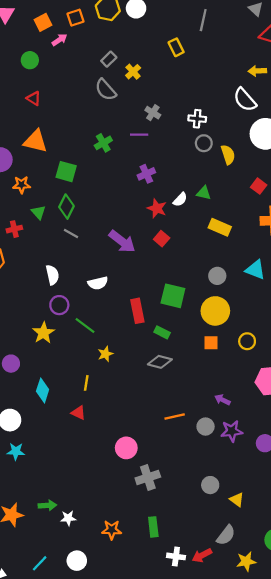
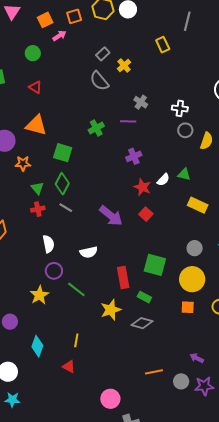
yellow semicircle: (228, 155) -> (206, 141), turned 36
red cross: (14, 229) -> (38, 209), moved
yellow star: (105, 354) -> (111, 310), moved, size x1.5

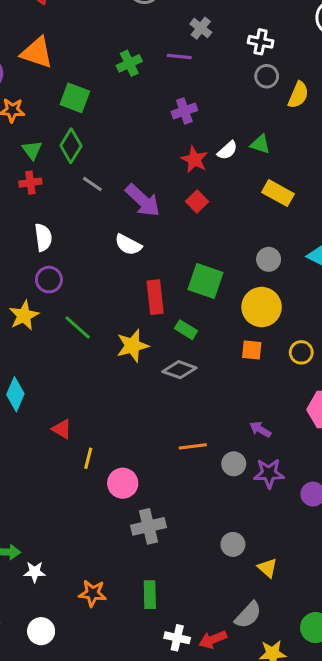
gray line: (66, 208) -> (92, 184), moved
white semicircle: (89, 252) -> (128, 245), moved, turned 36
green line: (76, 289) -> (78, 327), moved
yellow line: (76, 340) -> (88, 458), moved

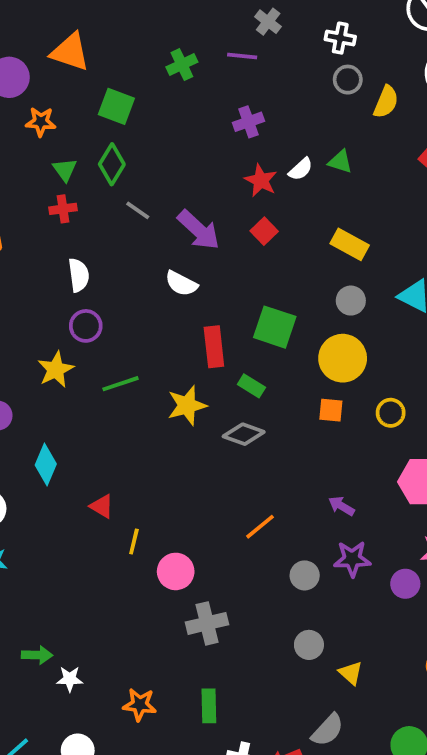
yellow rectangle: (278, 193) -> (350, 244), moved
green line: (78, 327) -> (121, 384), turned -60
orange line: (193, 446) -> (260, 527), turned -32
gray circle: (234, 464) -> (305, 575), moved

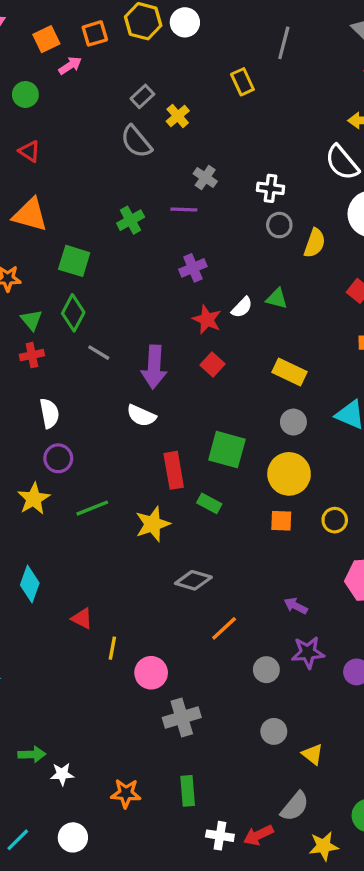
purple arrow: (199, 230) -> (154, 367), turned 54
gray diamond: (244, 434) -> (193, 580), moved

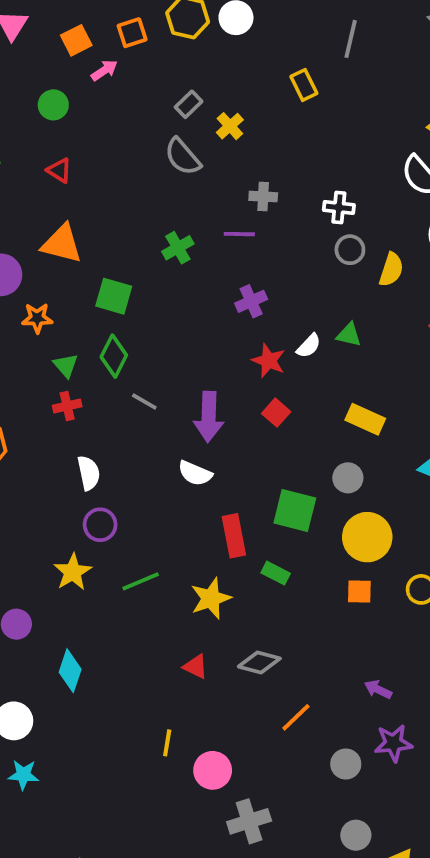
gray cross: (205, 177) -> (263, 197), turned -30
gray circle: (293, 422) -> (348, 478), moved
red triangle: (82, 618) -> (196, 667), moved

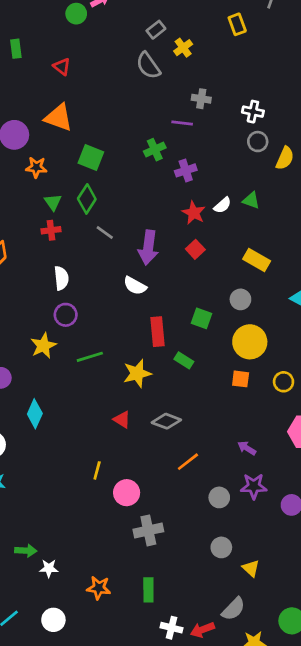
green circle: (53, 105) -> (76, 14), moved
green cross: (178, 248) -> (155, 150), moved
green square: (295, 511) -> (201, 318), size x0.7

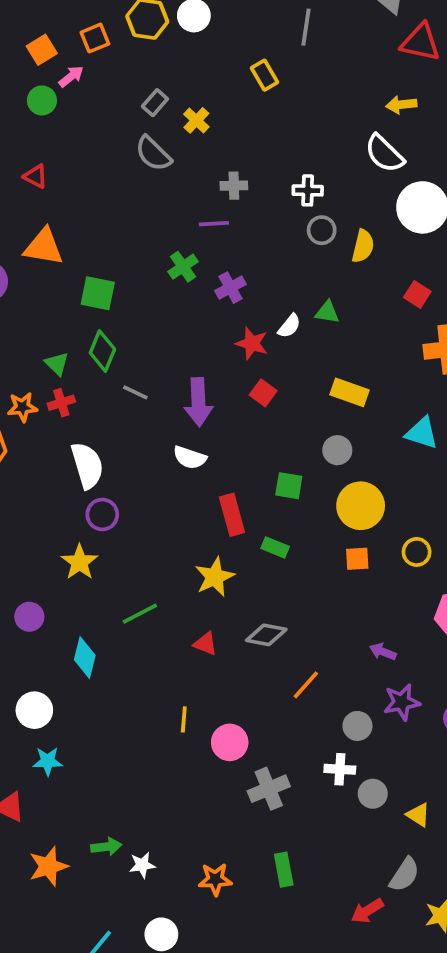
orange star: (36, 167) -> (22, 407), moved
white semicircle: (61, 278) -> (87, 465), size x1.4
green line: (90, 357) -> (140, 614), moved
white cross: (172, 628) -> (340, 769), moved

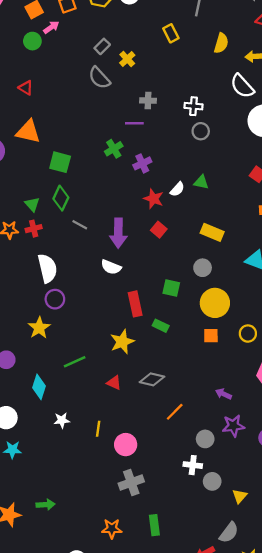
yellow semicircle: (363, 246) -> (221, 43), moved
gray cross: (269, 789) -> (131, 482), moved
yellow triangle: (418, 815) -> (240, 496), turned 35
white star: (142, 865) -> (62, 420), moved

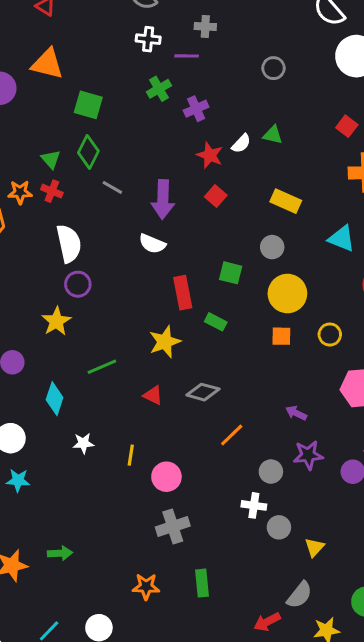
white cross: (194, 106) -> (148, 39), moved
red cross: (34, 229) -> (52, 191), turned 35

